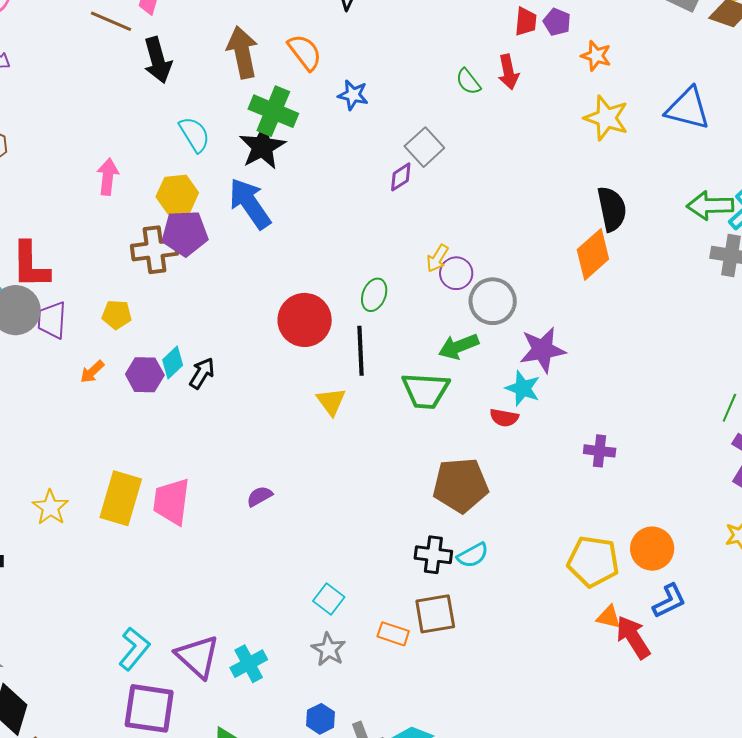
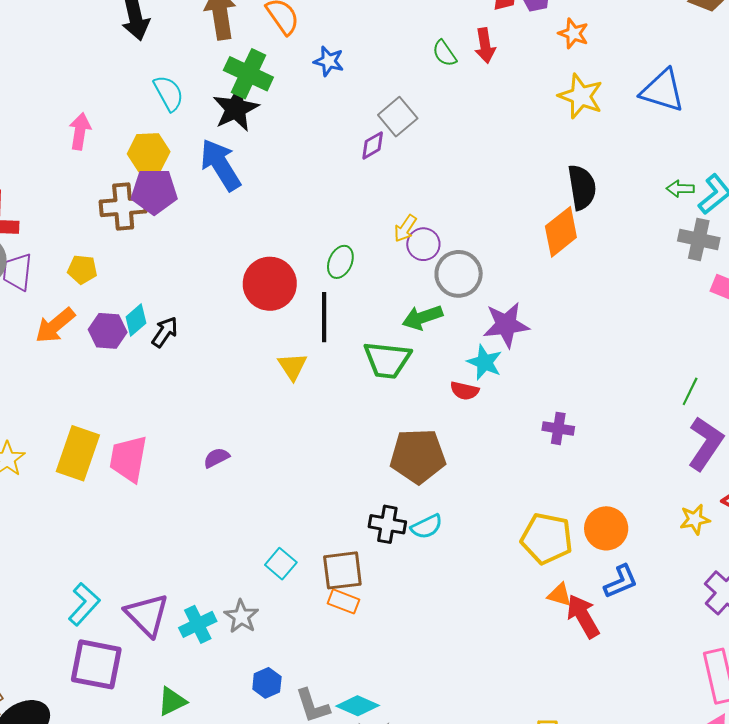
green arrow: (710, 206) -> (680, 189), size x0.6
orange arrow: (92, 372) -> (55, 325), size x1.6
brown square: (435, 614) -> (342, 570), moved
gray star: (329, 649) -> (241, 616), moved

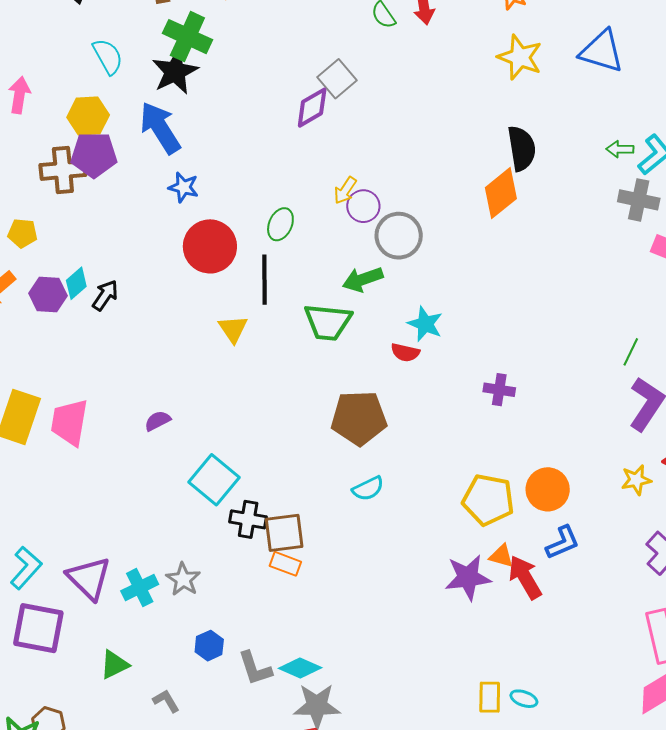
blue star: (329, 61) -> (184, 187), moved
purple diamond: (373, 145) -> (312, 108), size x1.4
purple star: (506, 325) -> (468, 577), moved
black cross: (387, 524) -> (248, 519), moved
cyan square: (281, 564) -> (214, 480), moved, size x1.6

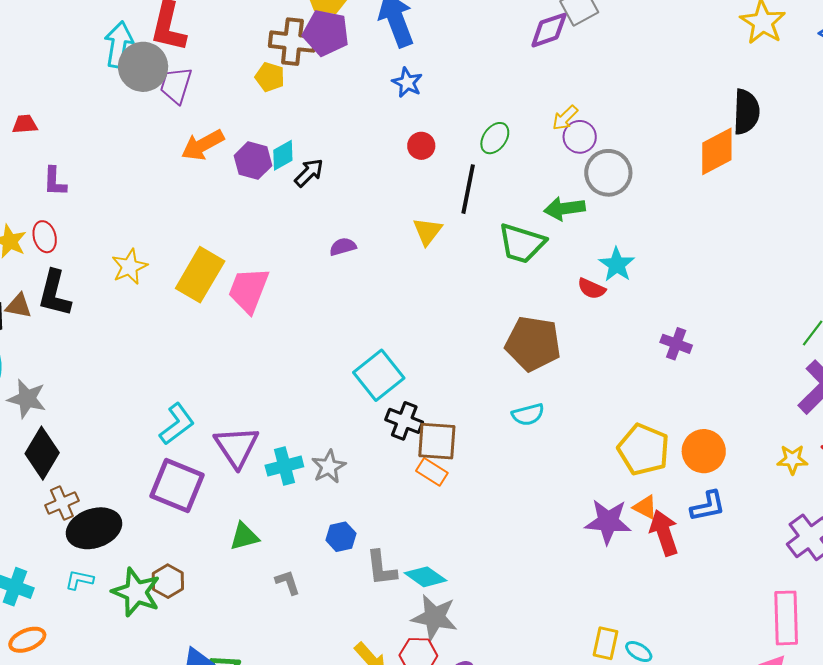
yellow pentagon: (22, 233) -> (270, 77), moved
red circle: (210, 246) -> (421, 146), size x0.5
purple semicircle: (158, 421) -> (343, 247), moved

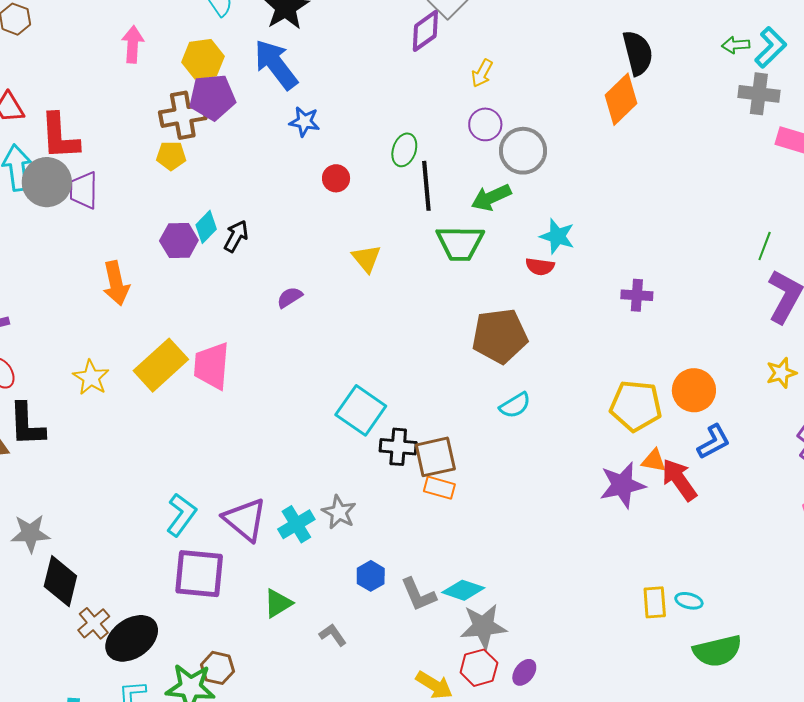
yellow arrow: (565, 118) -> (482, 73), moved
orange arrow: (203, 145) -> (116, 283), moved, turned -57
black line: (468, 189) -> (426, 186), moved
yellow rectangle: (200, 275) -> (161, 365), turned 34

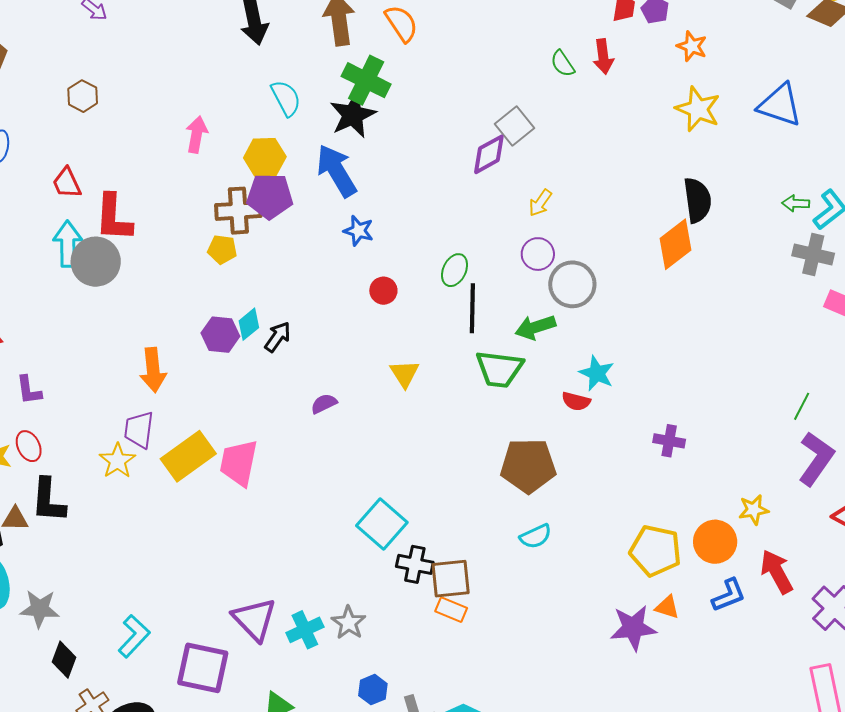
purple trapezoid: (84, 190) -> (139, 430), moved
yellow star: (781, 373) -> (754, 510), moved
red arrow: (679, 480) -> (777, 572), moved
cyan L-shape: (181, 515) -> (134, 636), moved
black diamond: (60, 581) -> (64, 660), size x0.7

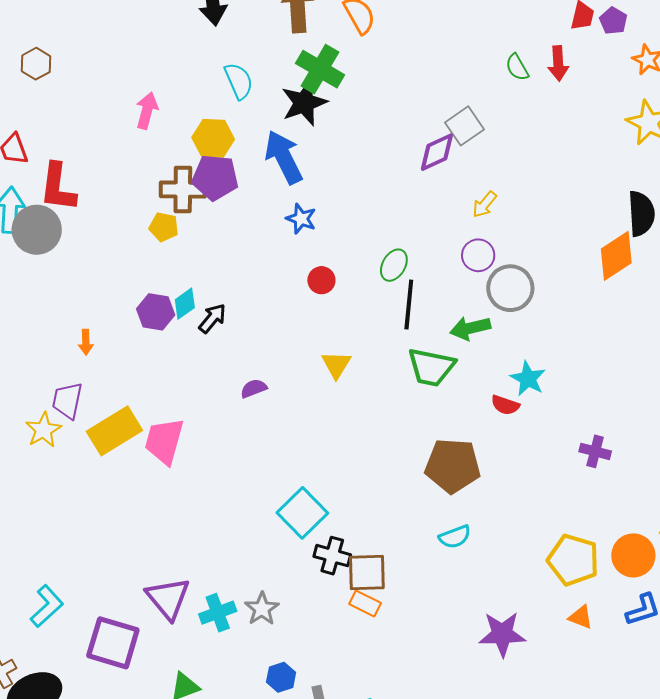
orange arrow: (153, 370) -> (86, 342), size x0.6
purple star: (633, 628) -> (502, 634), moved

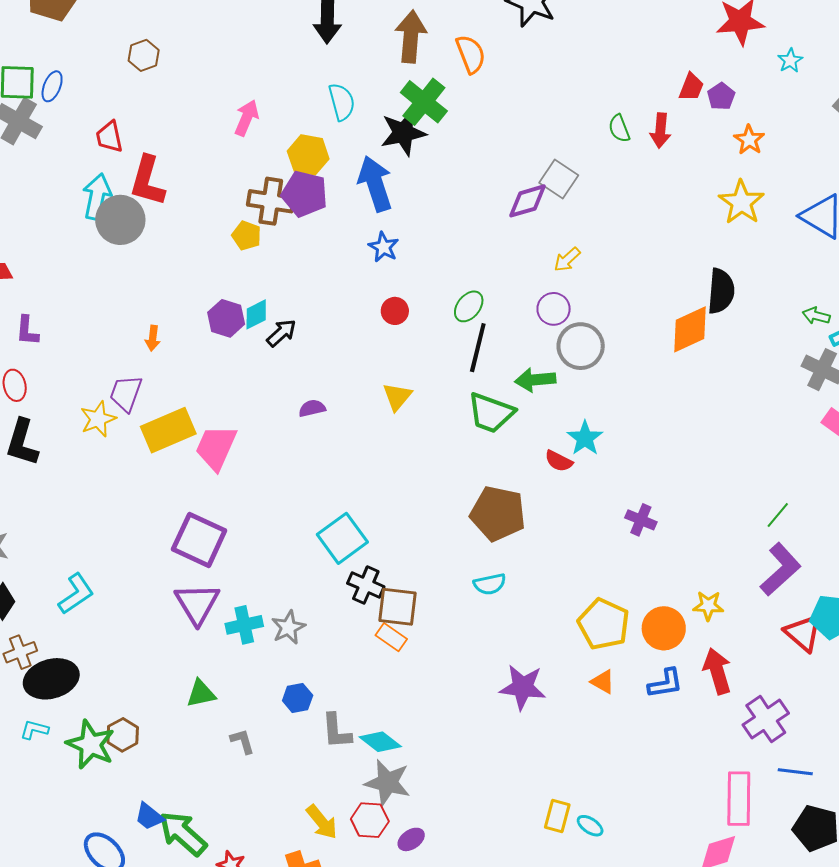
gray square: (465, 126) -> (559, 179), turned -30
purple square: (113, 643) -> (199, 540), moved

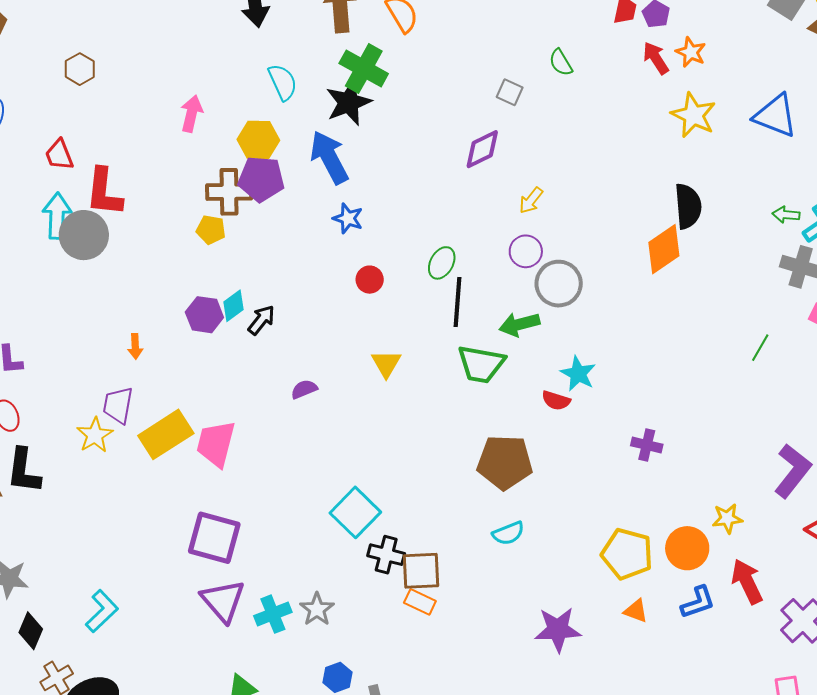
red arrow: (660, 131) -> (656, 58), moved, turned 152
gray square: (559, 179) -> (510, 92), moved, size x0.7
green line: (778, 515) -> (760, 348), moved

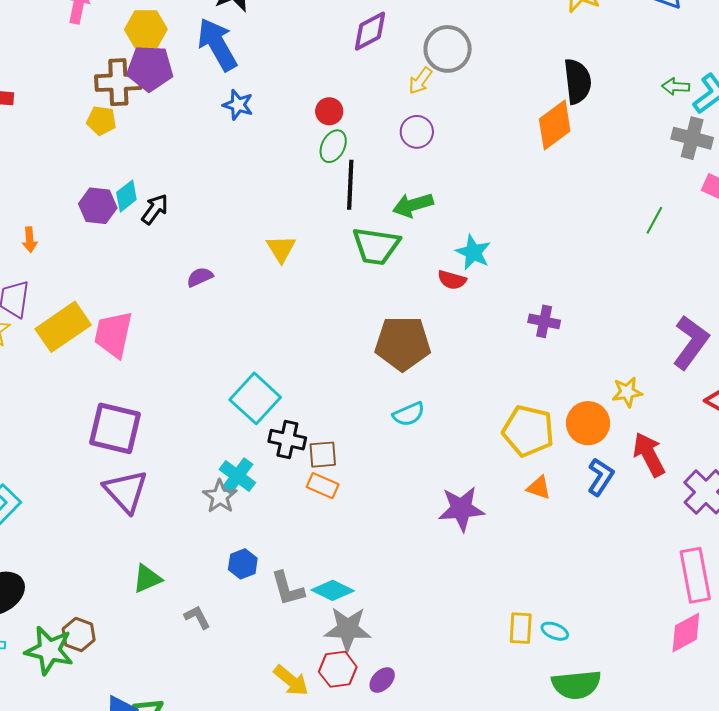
red circle: (370, 280) -> (329, 111), moved
gray circle: (559, 284) -> (448, 49), moved
brown square: (421, 571) -> (323, 455), size x0.7
blue L-shape: (698, 602) -> (601, 477), turned -36
cyan cross: (273, 614) -> (237, 476), moved, turned -30

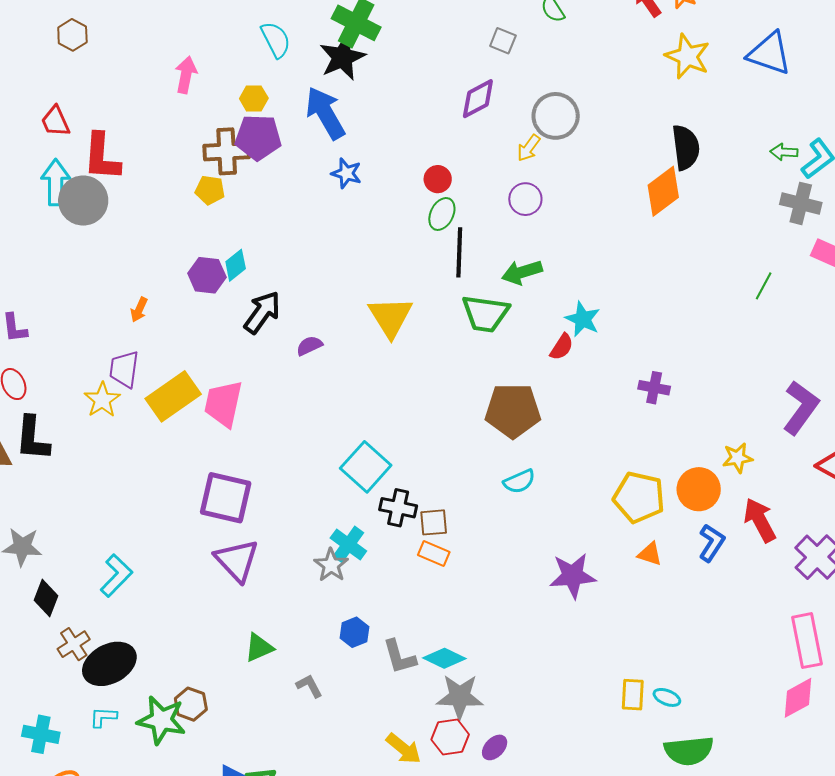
yellow hexagon: (146, 29) -> (254, 98), size x0.7
black arrow: (155, 209) -> (262, 312), moved, size x1.4
orange arrow: (30, 240) -> (139, 310), turned 30
yellow triangle: (281, 249) -> (390, 317), size x1.5
red semicircle: (452, 280) -> (562, 347), turned -72

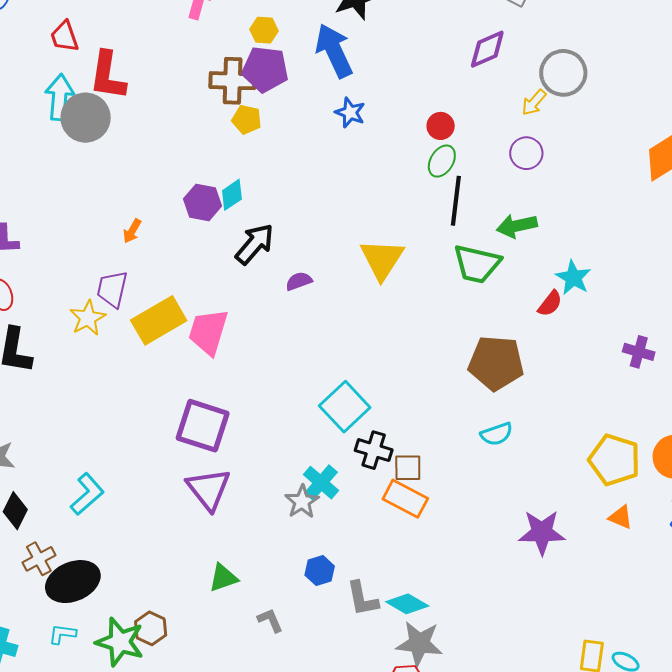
yellow pentagon: (210, 190) -> (247, 119), moved
orange rectangle: (434, 553) -> (405, 499), size x1.4

